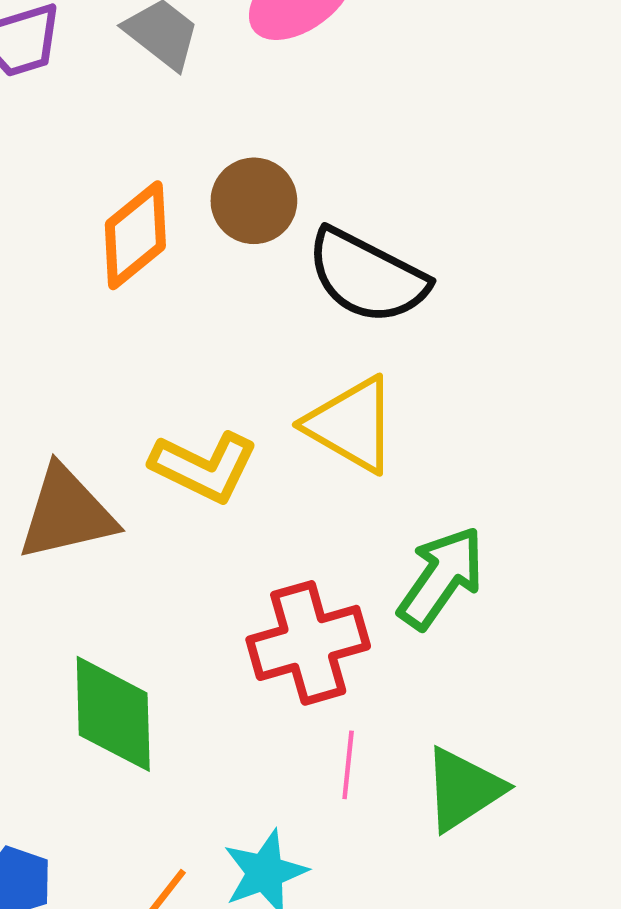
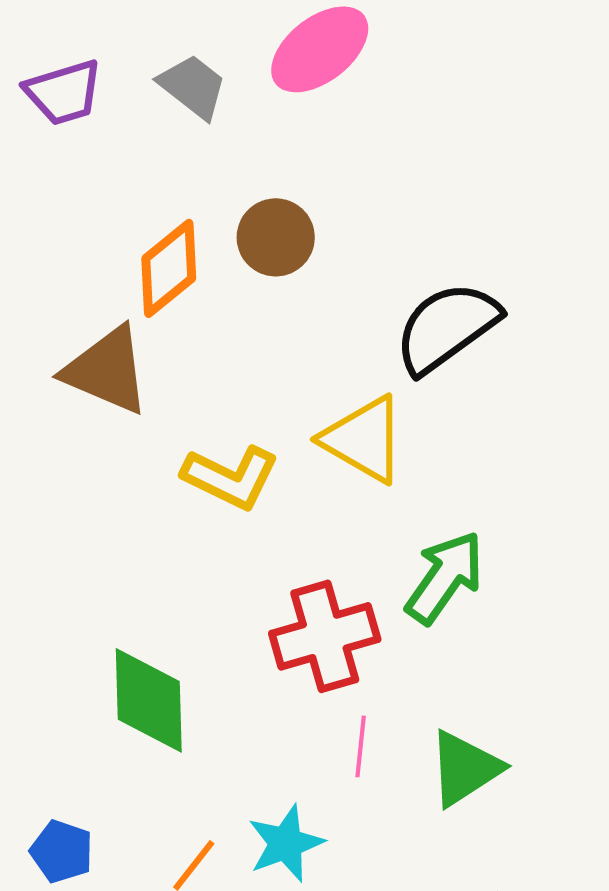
black semicircle: (367, 276) -> (447, 327), moved, turned 117
brown triangle: (67, 513) -> (107, 370), moved, turned 36

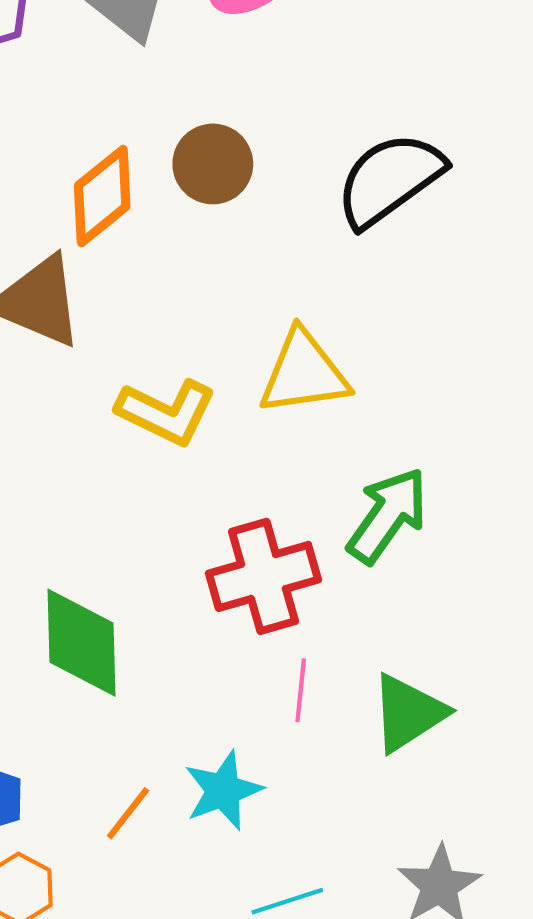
black semicircle: (447, 327) -> (390, 179), moved
yellow triangle: (364, 439) -> (304, 373), turned -38

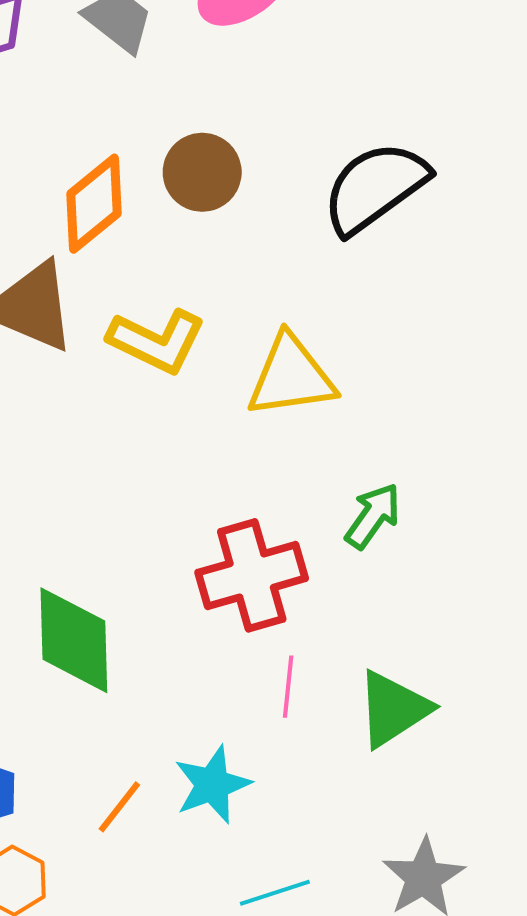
yellow L-shape: (166, 412) -> (157, 341), moved
green arrow: (388, 515) -> (373, 516), size x0.7

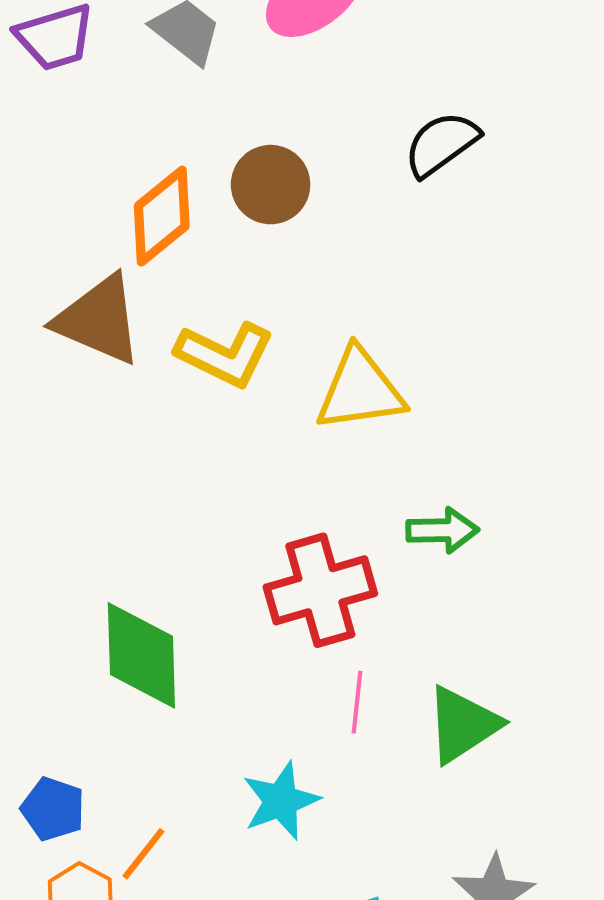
black semicircle: (375, 187) -> (441, 144), moved, size x0.7
green arrow: (373, 516) -> (442, 530), turned 54
orange line: (119, 807) -> (143, 854), moved

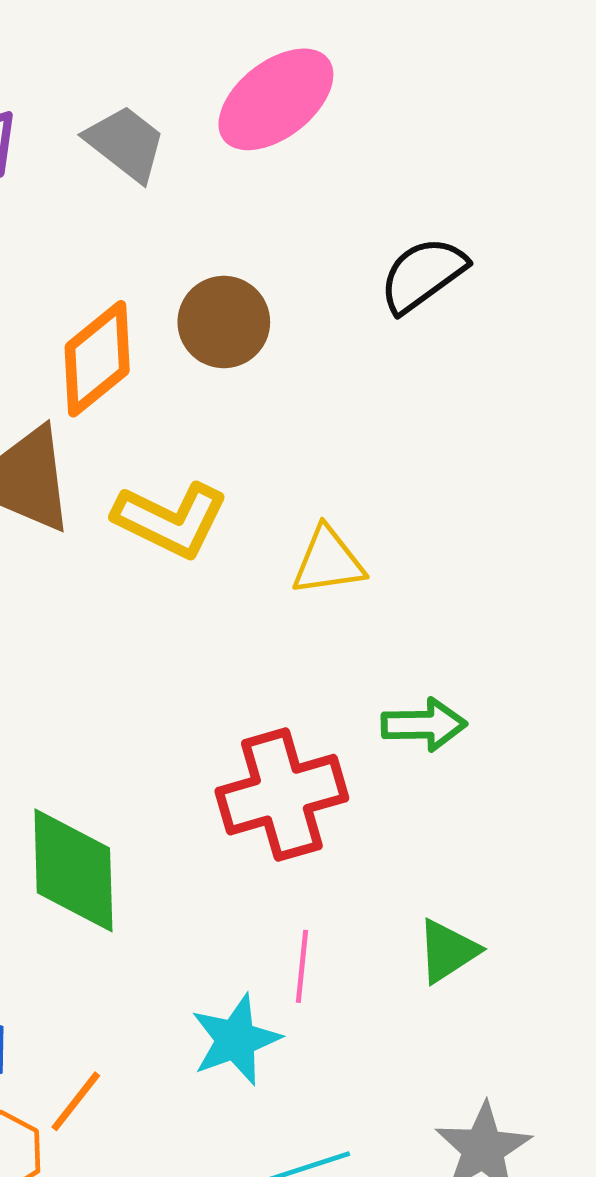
yellow triangle: (360, 390) -> (328, 561), size x0.7
pink line: (357, 702) -> (302, 966), moved
green triangle: (463, 725) -> (448, 951), size x0.7

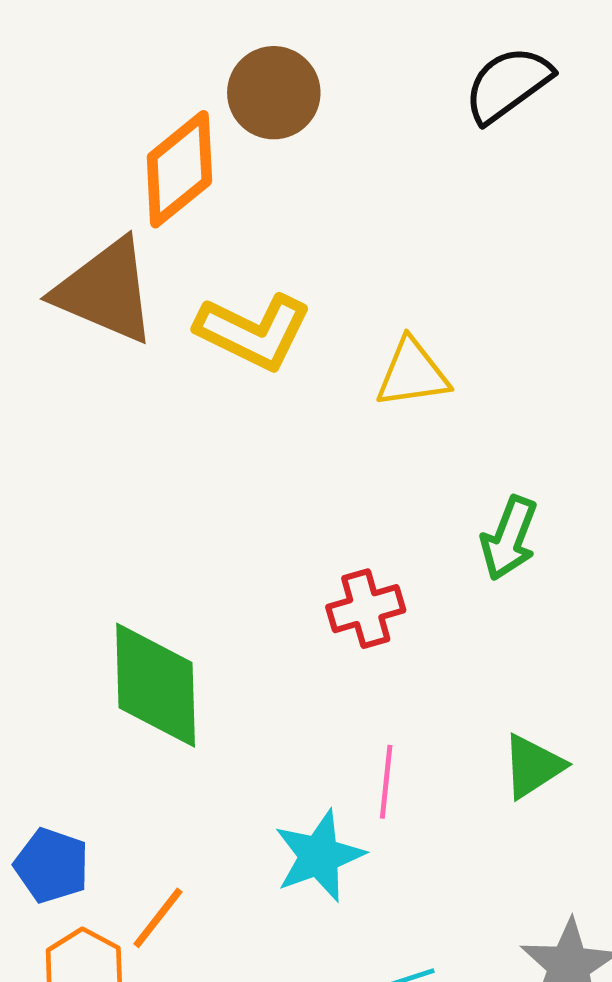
brown circle: (224, 322) -> (274, 93), moved
green arrow: (424, 725) -> (509, 538), turned 112
red cross: (282, 795) -> (366, 609), size x0.6

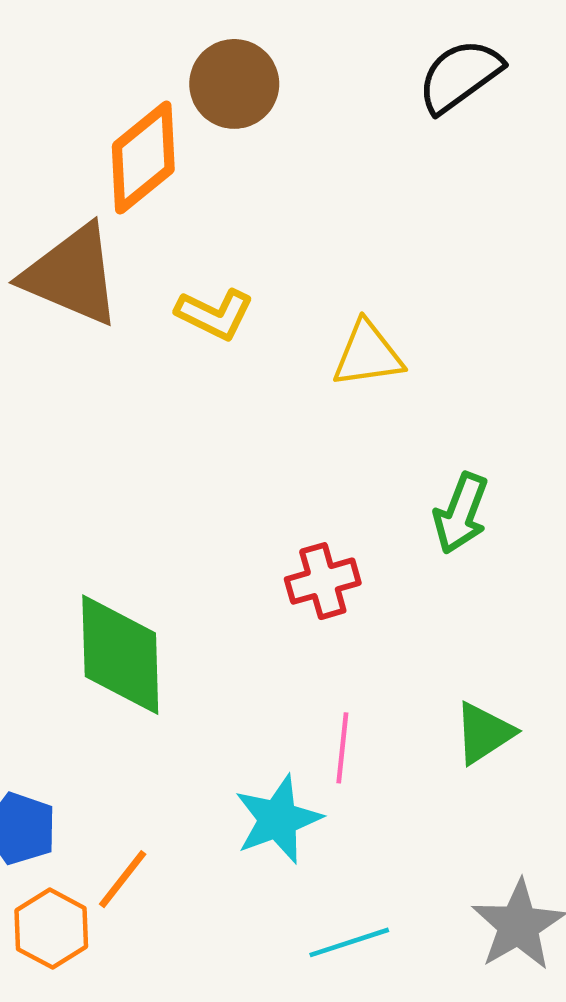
yellow L-shape: (253, 332) -> (215, 314), size x0.7

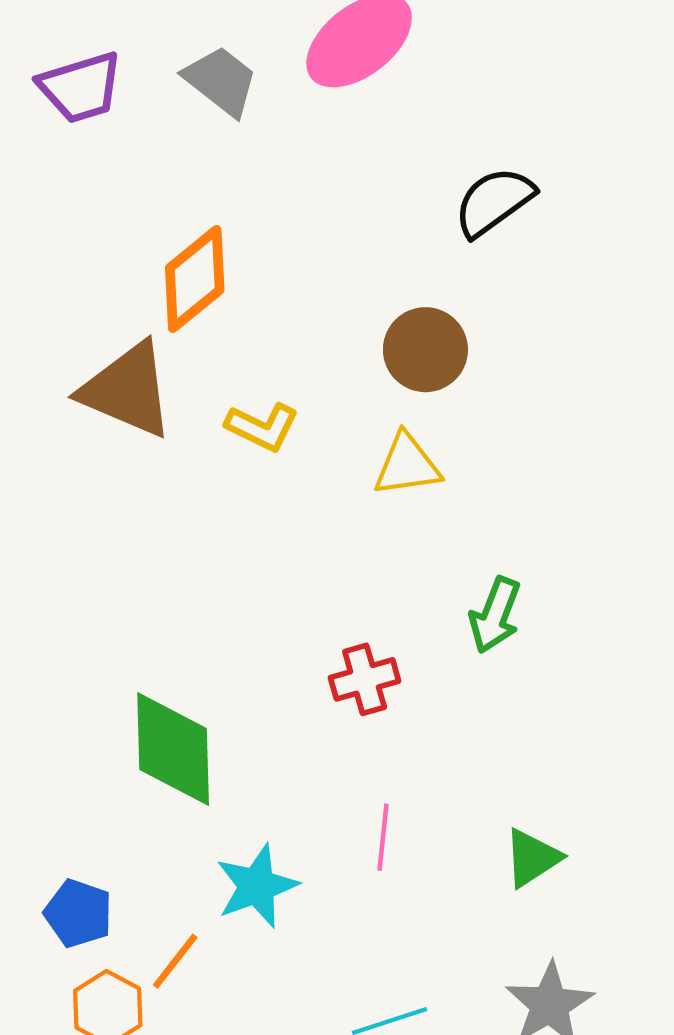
brown circle: (234, 84) -> (425, 350), moved
green triangle: (484, 733) -> (532, 858), moved
cyan star: (278, 819) -> (257, 886), moved

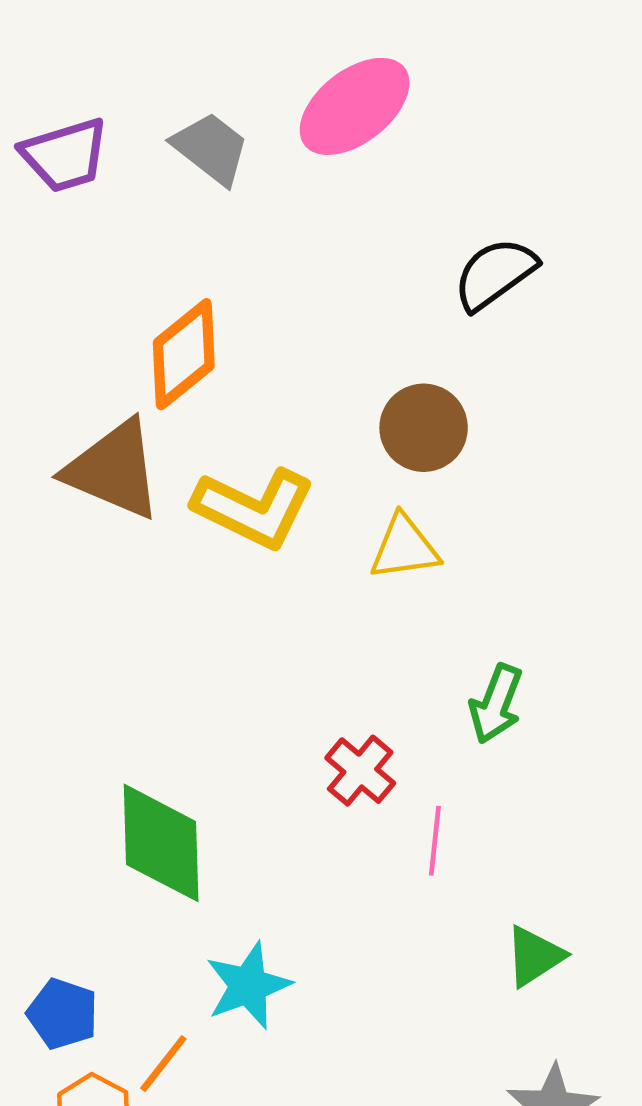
yellow L-shape: (262, 427) -> (254, 508), size x1.6
red cross: (365, 679) -> (360, 771), turned -34
pink line: (383, 837) -> (435, 841), moved

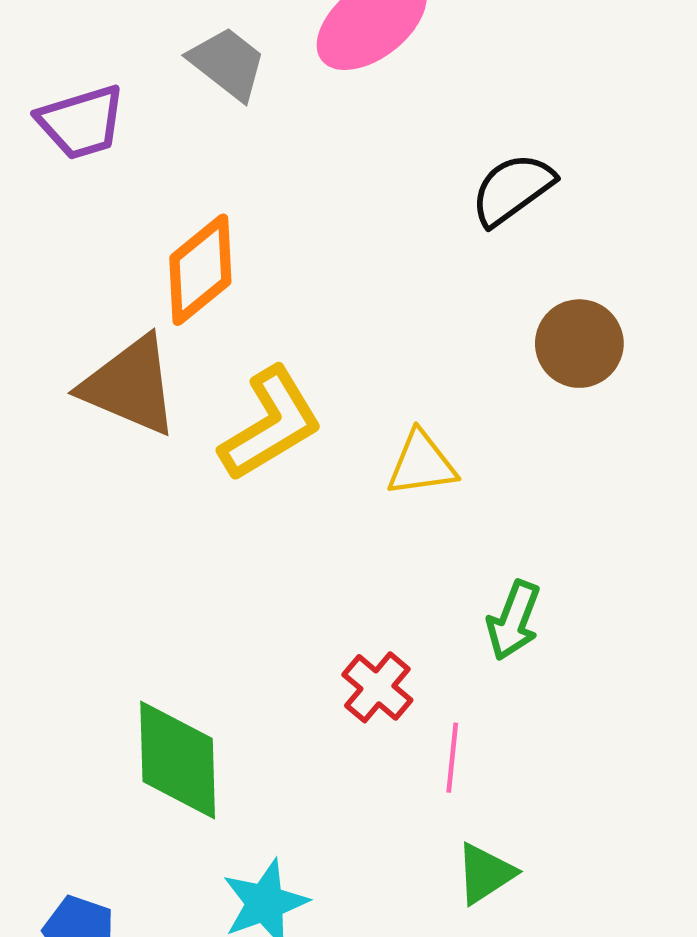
purple trapezoid: (65, 155) -> (81, 122), moved
brown circle: (424, 428) -> (579, 344), moved
yellow L-shape: (254, 508) -> (271, 424), turned -57
green triangle: (534, 956) -> (485, 873), moved

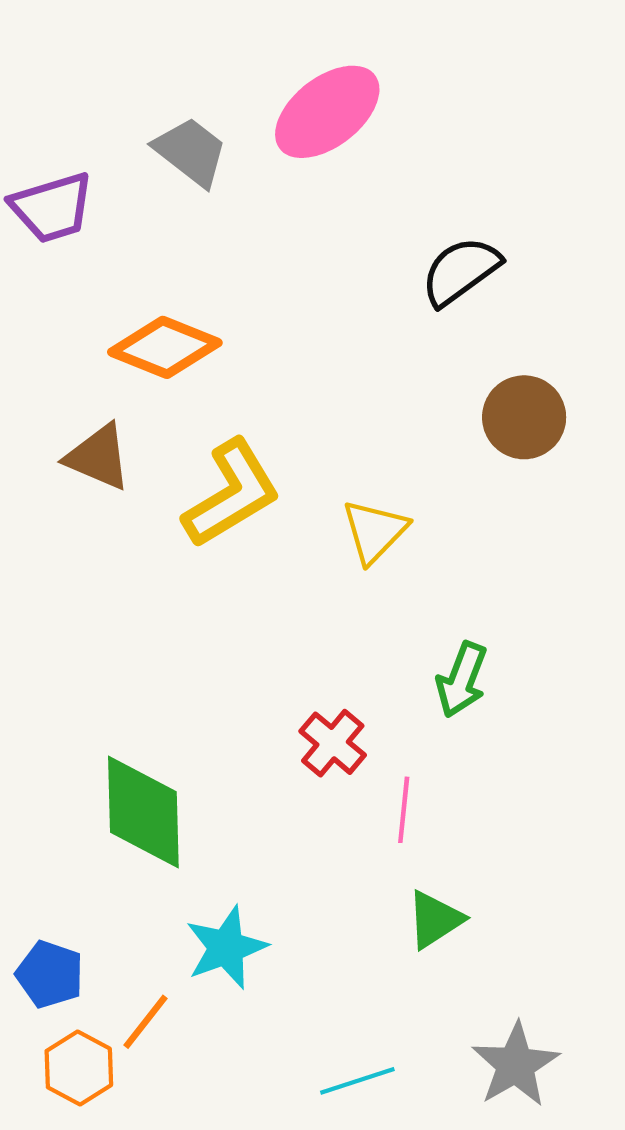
orange diamond: (200, 270) -> (165, 347), turned 61
brown triangle: (130, 386) -> (98, 457), size x0.7
yellow triangle: (422, 464) -> (375, 531), turned -38

